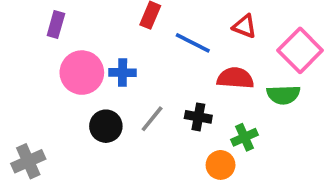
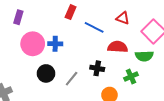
gray line: (152, 119) -> (72, 79), moved
green cross: (245, 137) -> (131, 77), moved

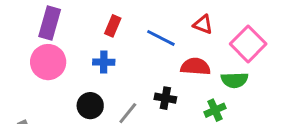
red rectangle: (71, 12) -> (113, 26), moved
purple rectangle: (18, 17) -> (50, 23), size x1.5
pink circle: (33, 44) -> (48, 62), moved

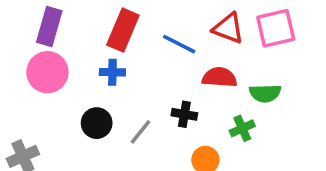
red triangle: (203, 24) -> (228, 28), size x1.4
red rectangle: (113, 26) -> (123, 30), size x1.6
pink square: (248, 44) -> (276, 28), moved, turned 32

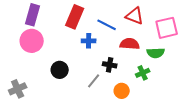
pink square: (276, 28) -> (167, 28), moved
blue cross: (112, 72) -> (89, 41), moved
gray line: (140, 132) -> (94, 81), moved

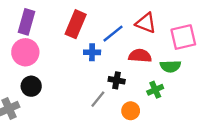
blue line: (107, 25) -> (113, 34), turned -66
black circle: (60, 70) -> (31, 86), moved

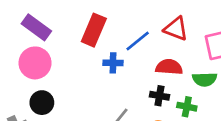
purple rectangle: (26, 22) -> (36, 27), turned -70
black cross: (117, 80) -> (159, 96), moved
green cross: (155, 90) -> (187, 107), turned 35

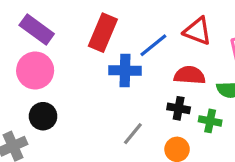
blue cross: (113, 63) -> (125, 70), size x1.4

